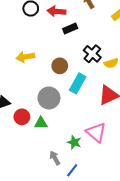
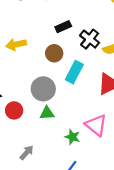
black rectangle: (70, 28) -> (63, 27), moved
green triangle: (41, 123) -> (47, 113), moved
gray arrow: (55, 158) -> (27, 153), moved, turned 72

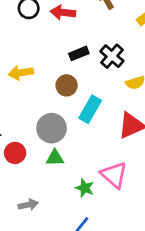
black cross: (90, 39) -> (112, 56), moved
gray arrow: (27, 153) -> (28, 205), turned 35

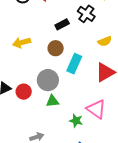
black cross: (112, 56) -> (86, 14), moved
red circle: (15, 153) -> (24, 92), moved

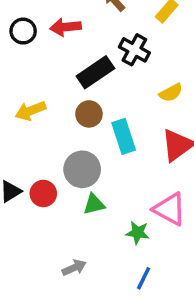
black rectangle: (62, 24) -> (95, 72), size x1.5
cyan rectangle: (74, 64) -> (124, 136), turned -36

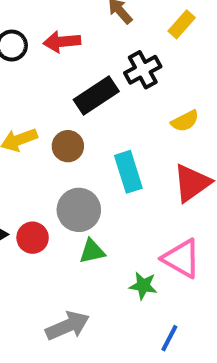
black cross: (134, 50) -> (143, 70), turned 32
brown circle: (89, 114) -> (68, 146), moved
gray arrow: (74, 268) -> (68, 326), size x1.5
blue line: (144, 278) -> (169, 338), moved

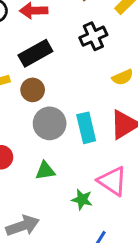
black rectangle: (96, 96) -> (35, 53), moved
cyan rectangle: (128, 172) -> (86, 128), moved
gray circle: (79, 210) -> (50, 123), moved

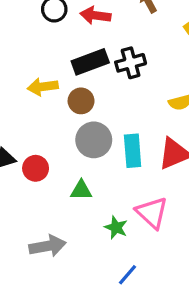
black cross: (93, 36) -> (131, 63), moved

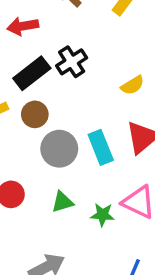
green star: (116, 228) -> (103, 215), moved

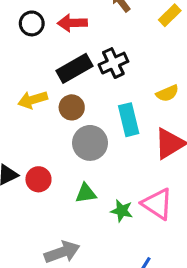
cyan rectangle: (101, 147) -> (129, 120), moved

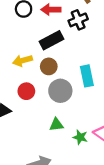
black cross: (113, 63) -> (78, 20), moved
red circle: (38, 179) -> (26, 91), moved

